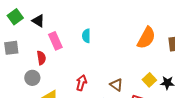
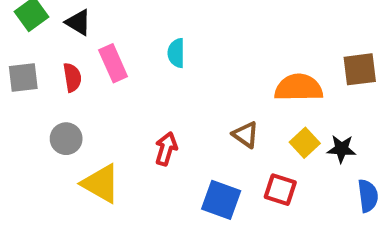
orange semicircle: (146, 38) -> (299, 88), moved, turned -120
red semicircle: (41, 58) -> (72, 77), moved
brown triangle: (116, 85) -> (246, 135), moved

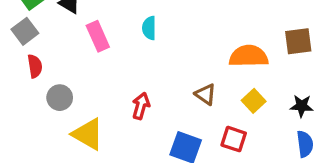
gray square: (23, 77) -> (25, 31), moved, turned -30
red semicircle: (72, 77) -> (35, 66), moved
black star: (341, 149) -> (302, 106), moved

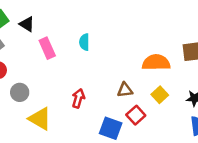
brown triangle: (205, 94) -> (125, 90), turned -42
red square: (234, 139) -> (136, 115), moved, turned 30

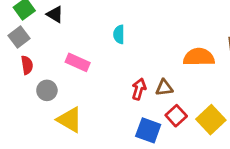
pink rectangle: (47, 48) -> (78, 62), moved, turned -42
yellow square: (160, 95) -> (211, 120), moved, size x1.5
red arrow: (78, 98) -> (139, 89), moved

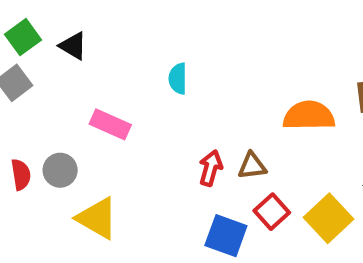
red semicircle: (27, 65) -> (21, 175), moved

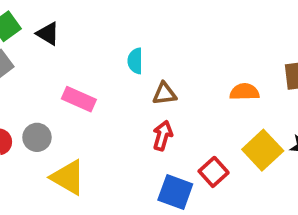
orange semicircle: (309, 116) -> (245, 92), size x0.7
brown triangle: (252, 166) -> (164, 94), moved
yellow square: (328, 218) -> (263, 150), moved

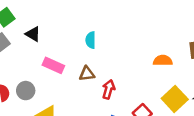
black triangle: (48, 34) -> (33, 34), moved
brown triangle: (164, 94) -> (87, 74), moved

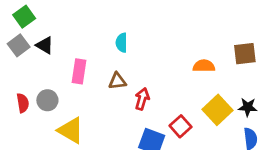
black triangle: (33, 34) -> (45, 45), moved
pink rectangle: (53, 65) -> (79, 71), turned 75

